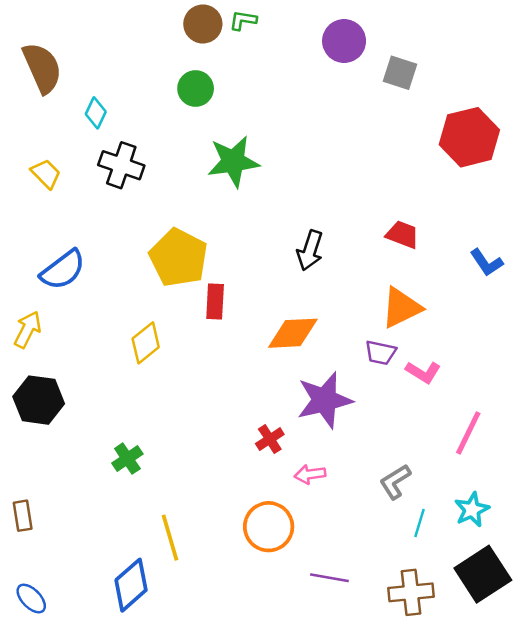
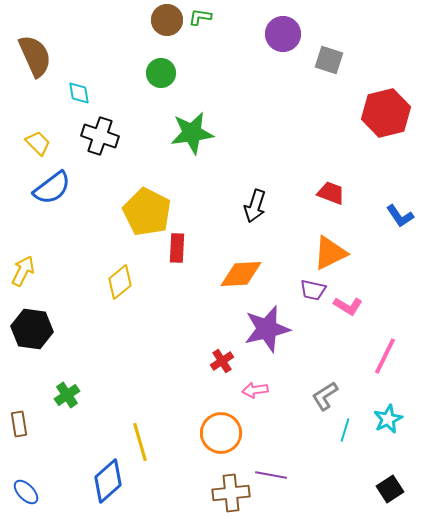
cyan diamond: (96, 113) -> (79, 93), turned -35
blue semicircle: (63, 270) -> (52, 188), moved
green cross: (127, 459) -> (67, 395), moved
black square: (483, 574) -> (390, 489), moved, size x0.6
brown cross: (411, 592) -> (231, 493), moved

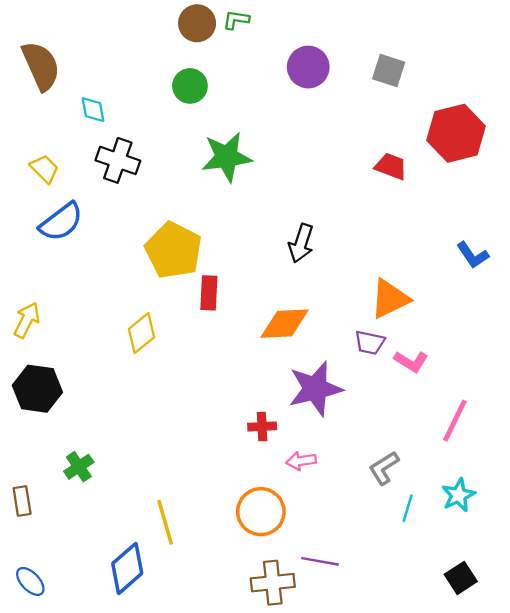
purple circle: (283, 34) -> (308, 67), moved
red trapezoid: (331, 193) -> (391, 166), moved
red cross: (222, 361) -> (262, 427), turned 30

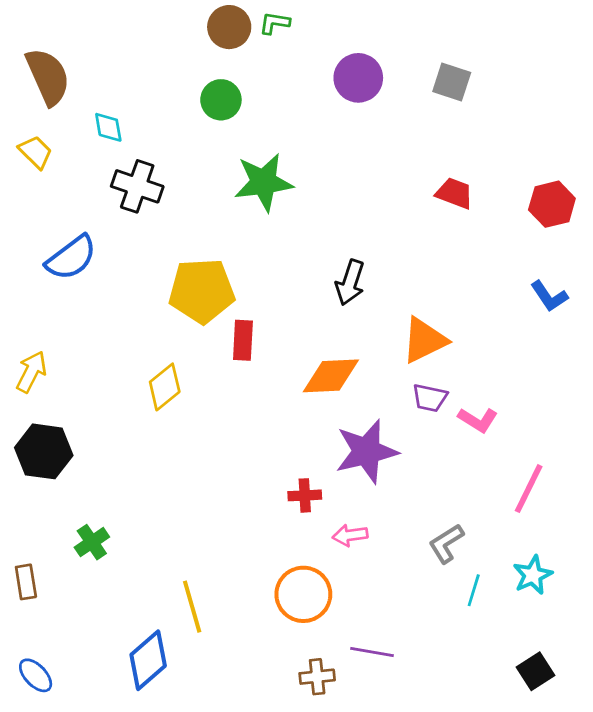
red hexagon: (456, 133) -> (552, 204), moved, size x0.7
yellow trapezoid: (44, 169) -> (36, 152), moved
yellow pentagon: (173, 250) -> (202, 291), turned -30
orange triangle: (390, 299) -> (424, 340), moved
brown cross: (273, 583) -> (317, 677), size x0.7

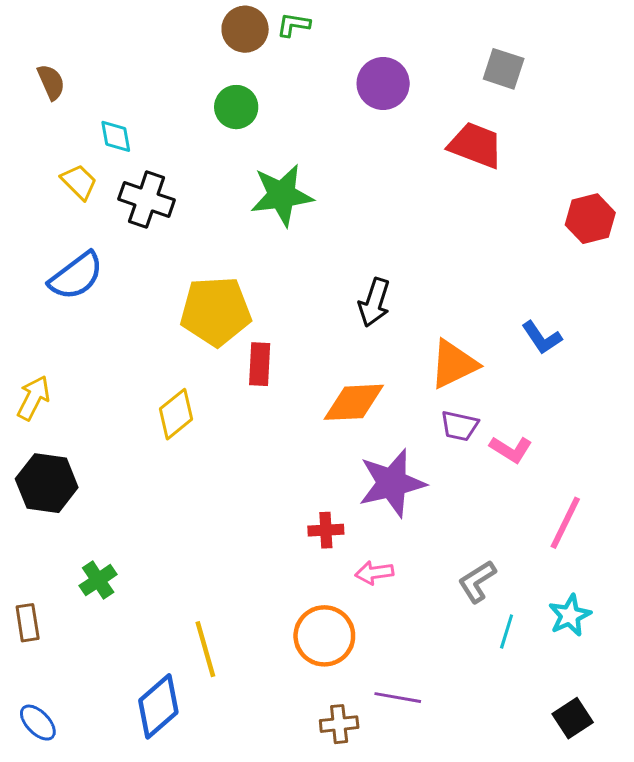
brown semicircle: (48, 76) -> (51, 82), size x0.6
gray square: (452, 82) -> (504, 69), moved
yellow trapezoid: (36, 152) -> (79, 182), moved
red trapezoid: (454, 193) -> (476, 145), moved, size x1.4
blue L-shape: (549, 296) -> (542, 338), moved

